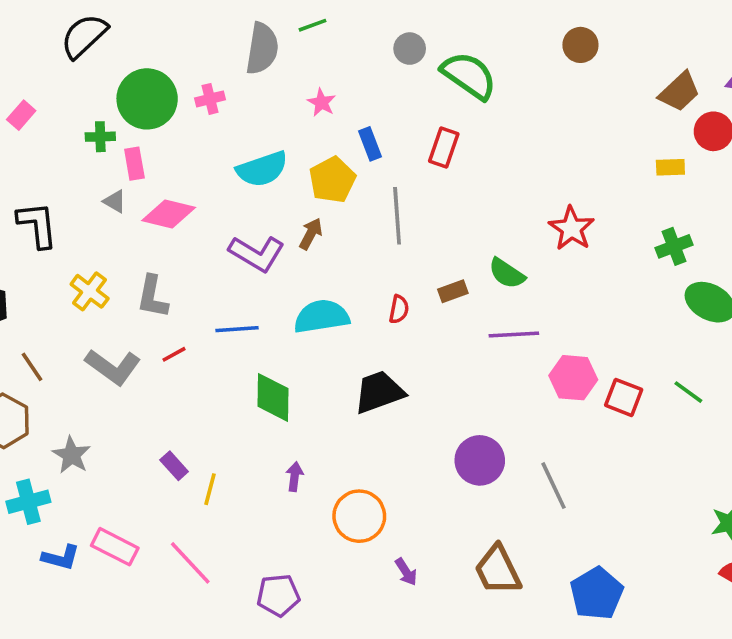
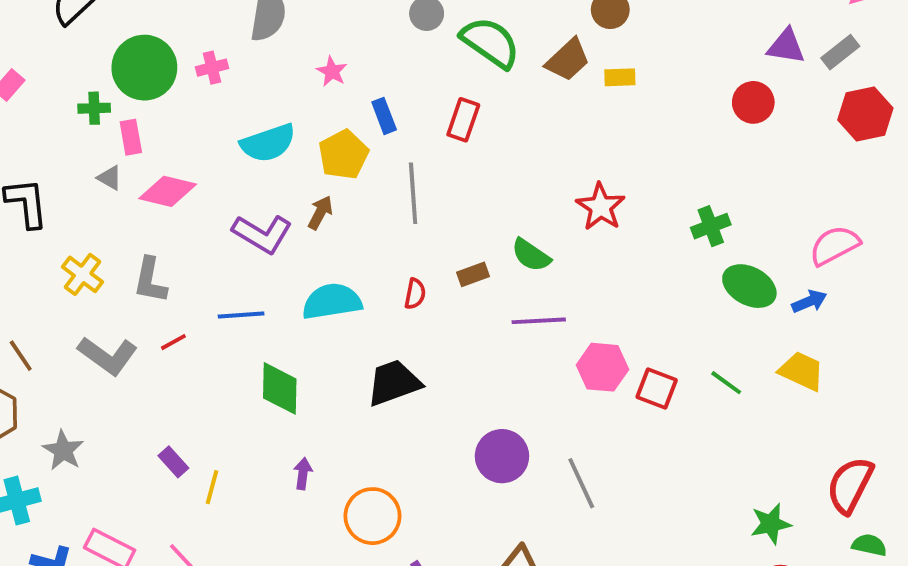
brown trapezoid: (679, 92) -> (568, 60), moved
yellow rectangle: (670, 167) -> (620, 77), moved

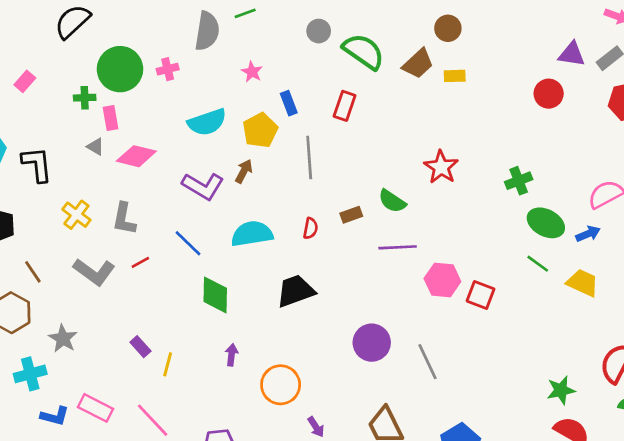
blue line: (241, 315) -> (188, 243), turned 48
green line: (726, 383) -> (538, 264), moved

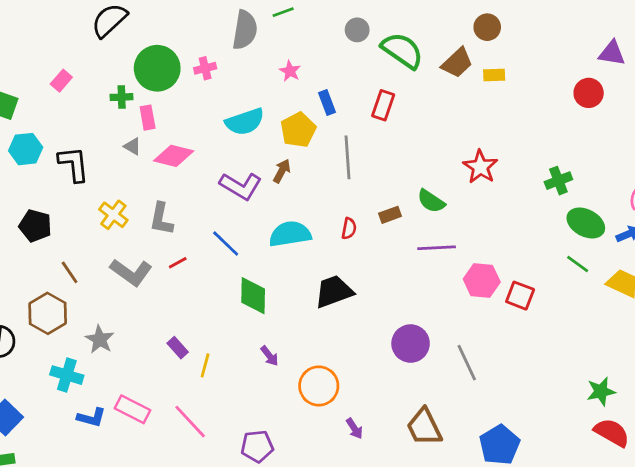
purple arrow: (232, 355) -> (269, 356), turned 135
cyan cross: (30, 374) -> (67, 375), turned 32

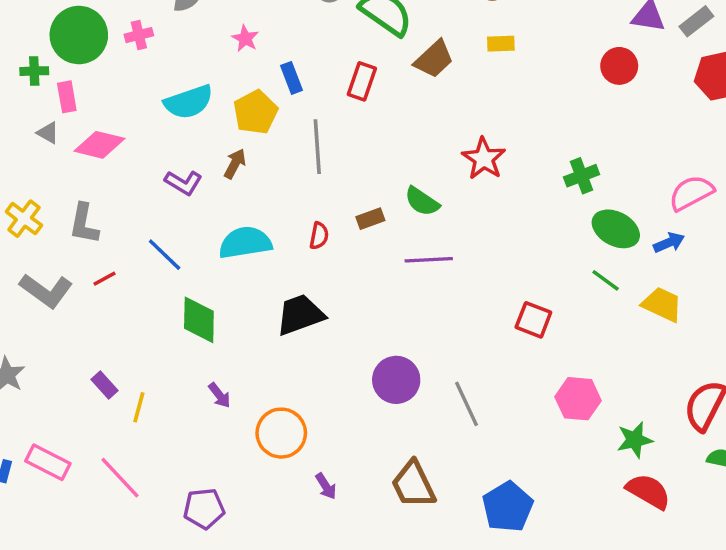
brown trapezoid: (457, 63) -> (434, 59), moved
purple L-shape: (241, 186) -> (183, 183), size x0.7
pink hexagon: (482, 281) -> (578, 399), moved

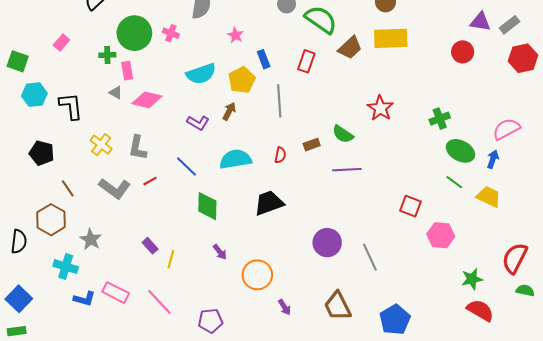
pink cross: (139, 35) -> (171, 33), turned 35
yellow rectangle: (501, 44) -> (391, 38), size x2.0
blue arrow: (669, 243) -> (493, 159), turned -48
pink hexagon: (578, 399) -> (441, 235), moved

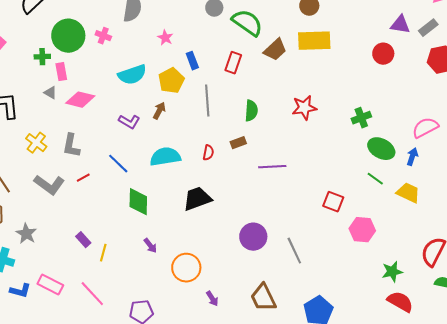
red star: (380, 108) -> (304, 108), turned 30
green semicircle: (343, 134) -> (251, 111), moved, turned -120

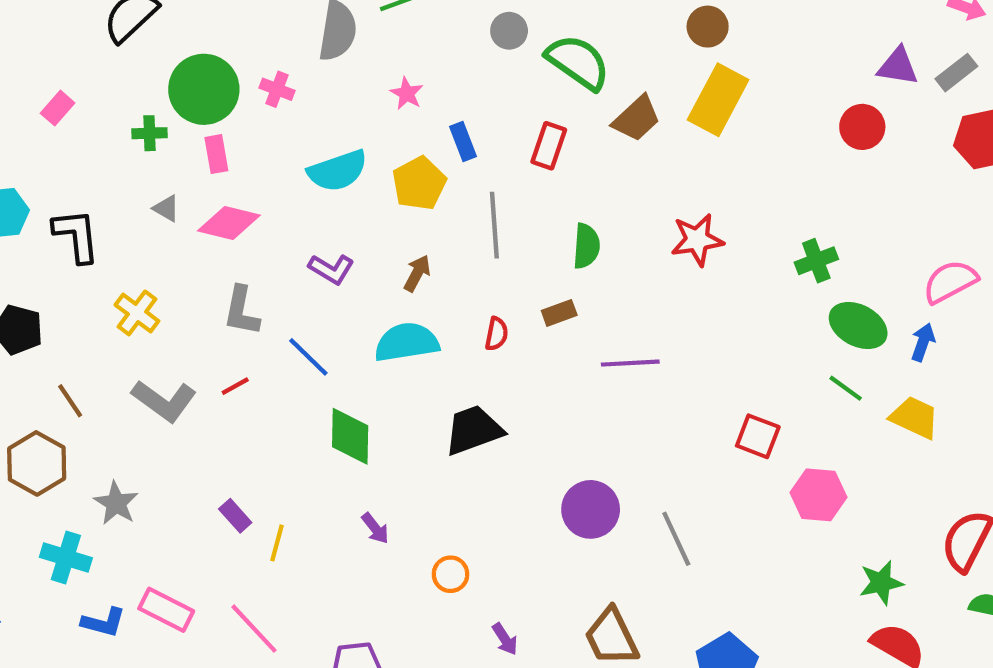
yellow rectangle: (314, 41) -> (718, 100), turned -60
pink rectangle: (61, 72) -> (216, 154), moved
brown arrow: (159, 111) -> (417, 273), moved
gray L-shape: (71, 146) -> (241, 311), moved
orange circle: (186, 268) -> (451, 574), size x0.6

